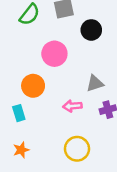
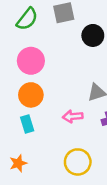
pink circle: (54, 54) -> (31, 61), moved
cyan rectangle: (19, 113) -> (27, 124), moved

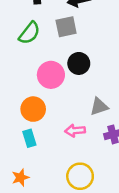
black circle: (93, 35) -> (79, 63), moved
pink circle: (31, 61) -> (51, 75), moved

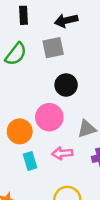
pink circle: (51, 75) -> (49, 117), moved
cyan rectangle: (29, 138) -> (30, 161), moved

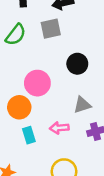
black circle: (66, 85) -> (77, 64), moved
pink circle: (49, 117) -> (37, 83), moved

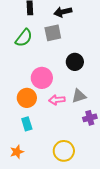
pink arrow: (59, 128) -> (57, 100), moved
cyan rectangle: (29, 135) -> (27, 124), moved

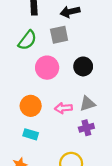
pink circle: (42, 78) -> (47, 68), moved
purple cross: (90, 118) -> (86, 128), moved
cyan rectangle: (27, 124) -> (31, 134), turned -56

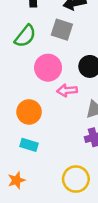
gray square: (59, 35) -> (62, 30), turned 30
pink arrow: (63, 108) -> (67, 90), moved

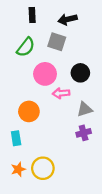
cyan rectangle: (29, 145) -> (16, 138), moved, turned 64
yellow circle: (76, 179) -> (43, 168), moved

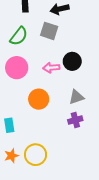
pink circle: (45, 74) -> (17, 68), moved
pink arrow: (61, 93) -> (51, 68), moved
orange circle: (29, 111) -> (39, 99), moved

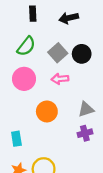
gray square: (49, 31) -> (58, 53), moved, turned 30
black circle: (72, 61) -> (82, 54), moved

